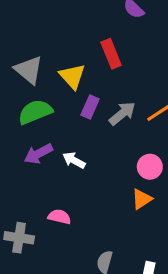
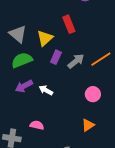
yellow triangle: (72, 76) -> (45, 38), turned 30
orange triangle: (142, 199) -> (88, 125), moved

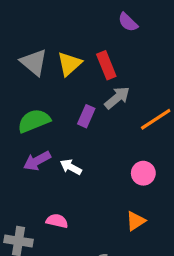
gray triangle: (18, 34) -> (34, 62), moved
yellow triangle: (45, 38) -> (69, 64), moved
gray arrow: (76, 61) -> (117, 98), moved

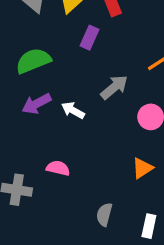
gray arrow: (117, 98) -> (114, 87), moved
purple rectangle: (86, 116) -> (89, 38), moved

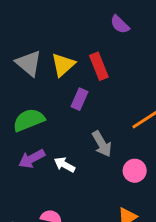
gray arrow: (114, 87) -> (102, 144), turned 100

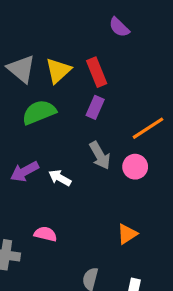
purple rectangle: (79, 99) -> (95, 107), moved
green semicircle: (29, 120) -> (39, 112), moved
pink circle: (135, 171) -> (135, 167), moved

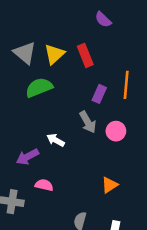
purple rectangle: (95, 107) -> (99, 94), moved
orange line: (148, 128) -> (126, 85), moved, turned -52
purple arrow: (25, 171) -> (27, 157), moved

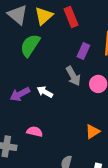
green semicircle: (39, 88) -> (30, 45), turned -35
purple arrow: (27, 157) -> (20, 94), moved

